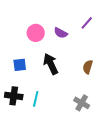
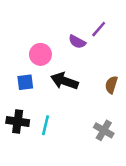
purple line: (87, 23) -> (99, 29), moved
pink circle: (36, 33) -> (40, 54), moved
black arrow: (51, 64) -> (64, 81), turned -45

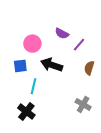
purple line: (99, 29) -> (79, 45), moved
black cross: (18, 121) -> (26, 112), moved, turned 30
cyan line: (46, 125) -> (33, 86), moved

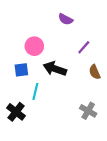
purple semicircle: (62, 33) -> (66, 19), moved
brown semicircle: (89, 68) -> (95, 72), turned -40
black cross: (26, 112) -> (16, 112), moved

